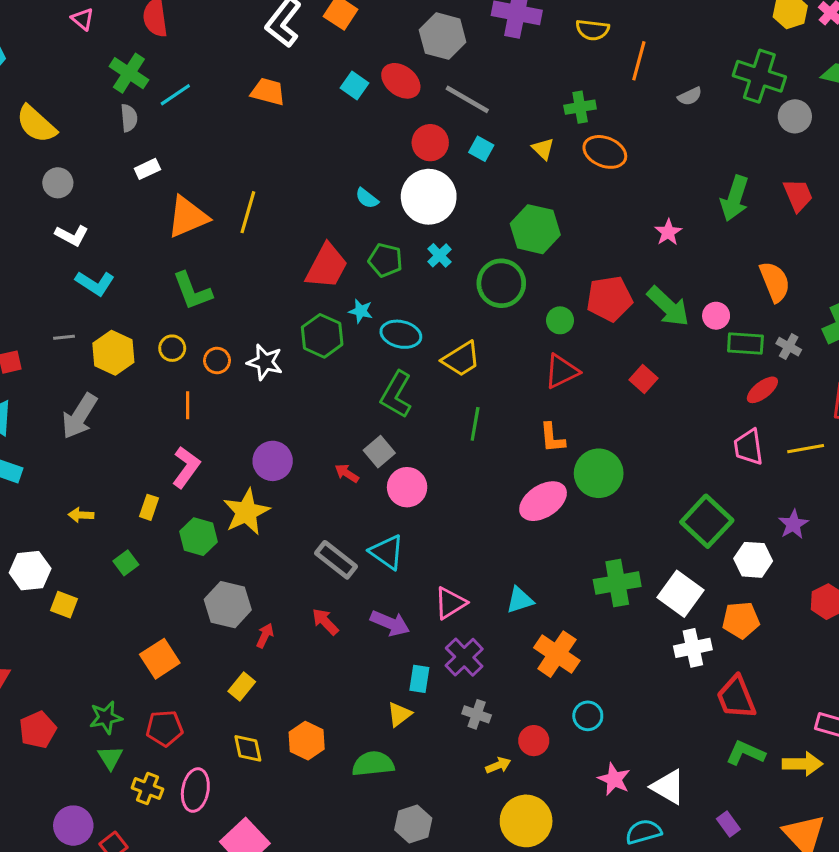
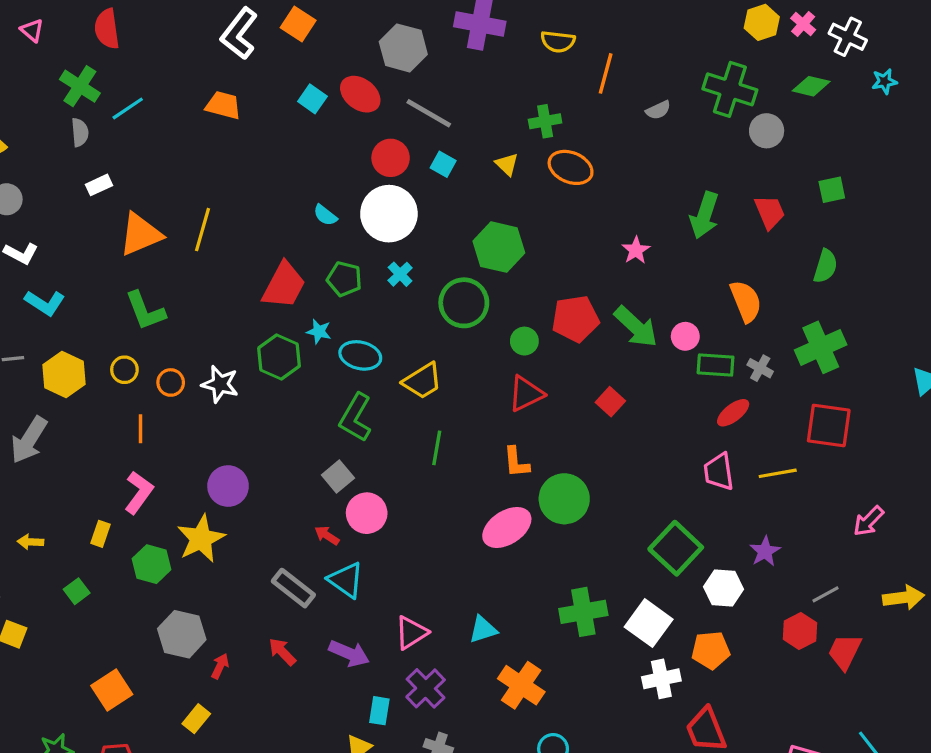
red arrow: (347, 473) -> (327, 535), moved

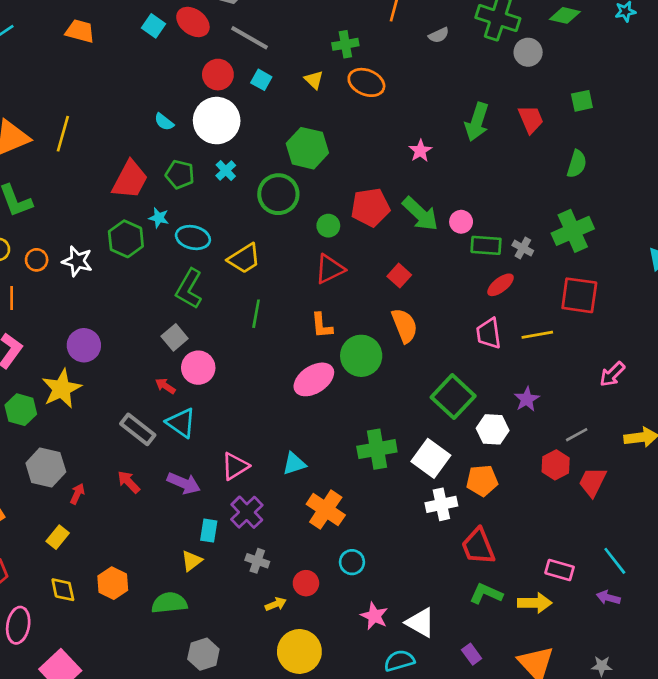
orange semicircle: (746, 301) -> (405, 326), moved

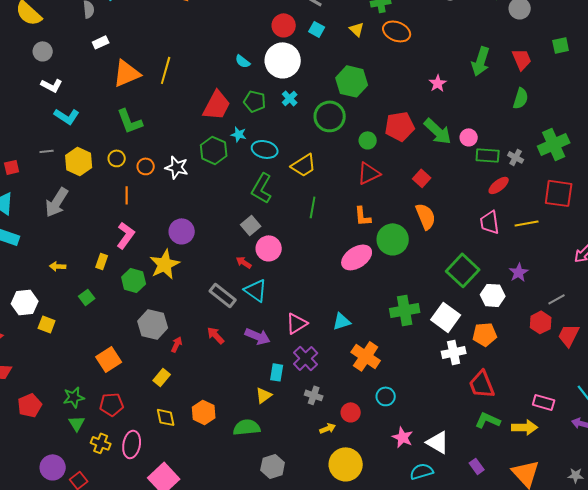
green semicircle: (577, 164) -> (521, 98), moved

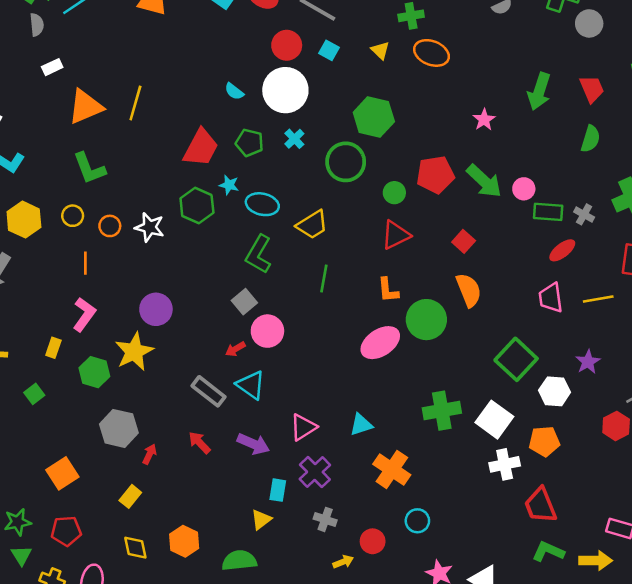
red arrow: (244, 262) -> (235, 349), turned -63

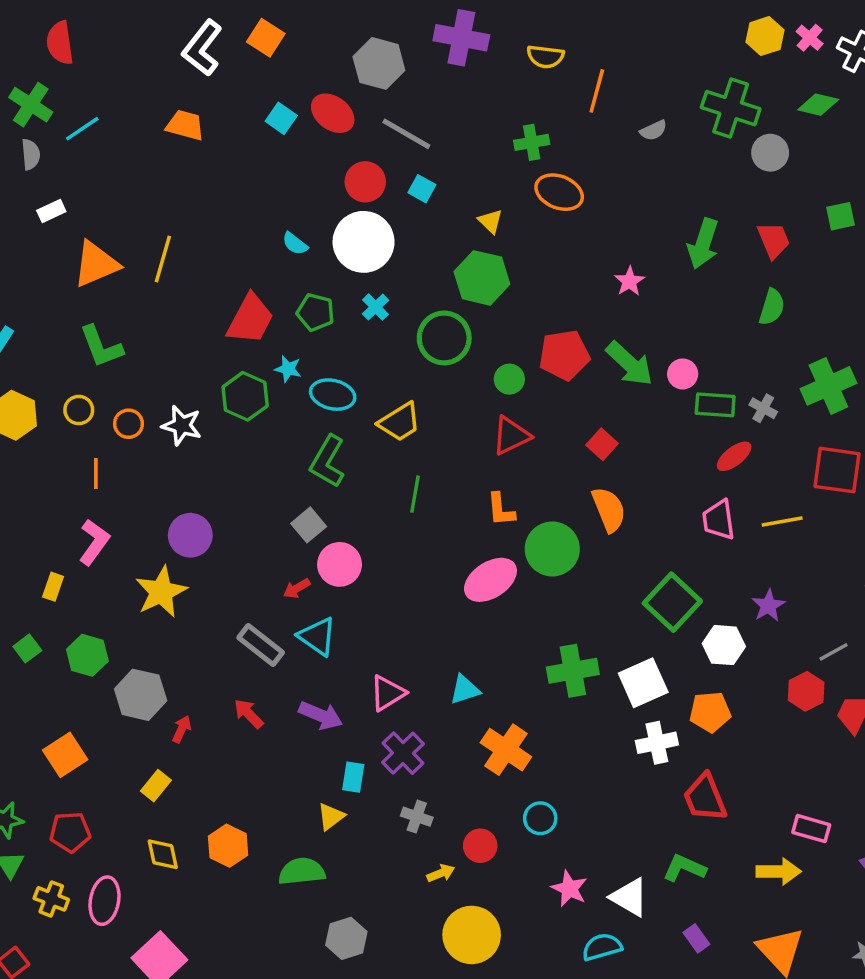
yellow triangle: (380, 50) -> (490, 221), moved
green hexagon: (94, 372) -> (87, 655), moved
white square: (494, 420) -> (643, 683), turned 30
green L-shape: (548, 552) -> (684, 868), moved

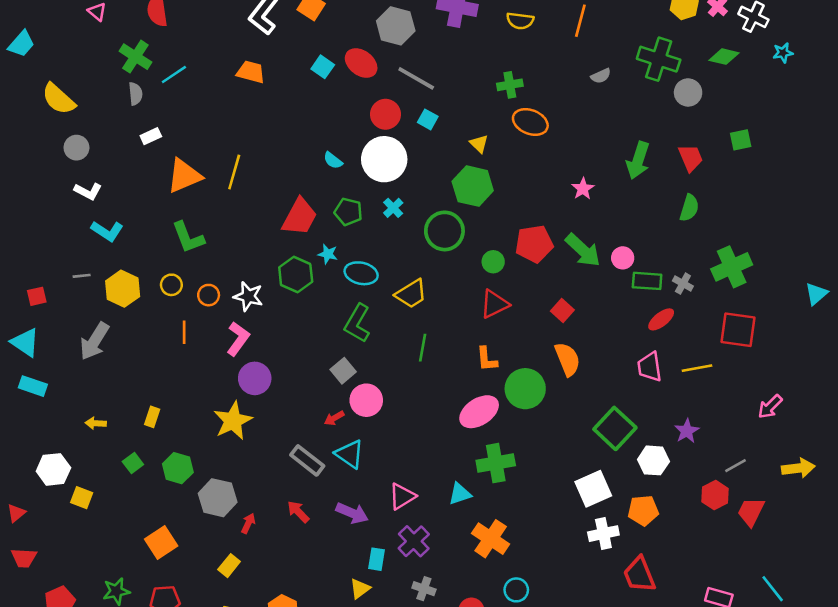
orange line: (597, 91) -> (580, 21), moved
pink L-shape: (94, 542) -> (238, 339), moved
green cross: (573, 671) -> (496, 463), moved

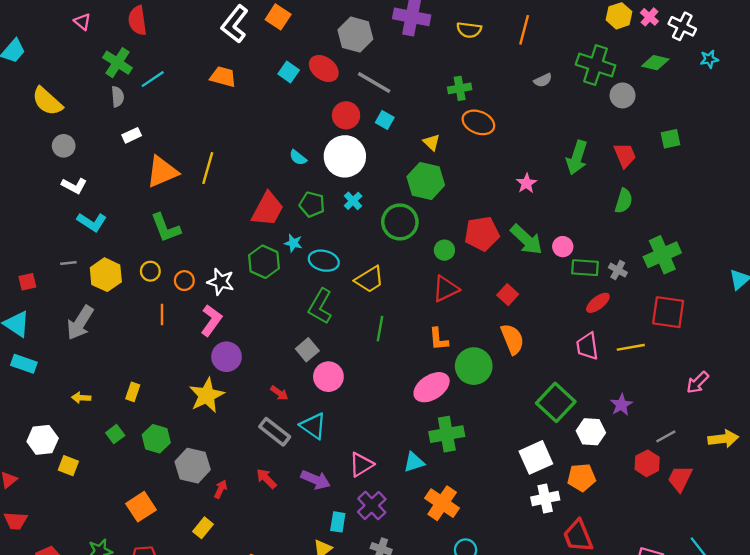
red arrow: (334, 418) -> (279, 393), moved, turned -114

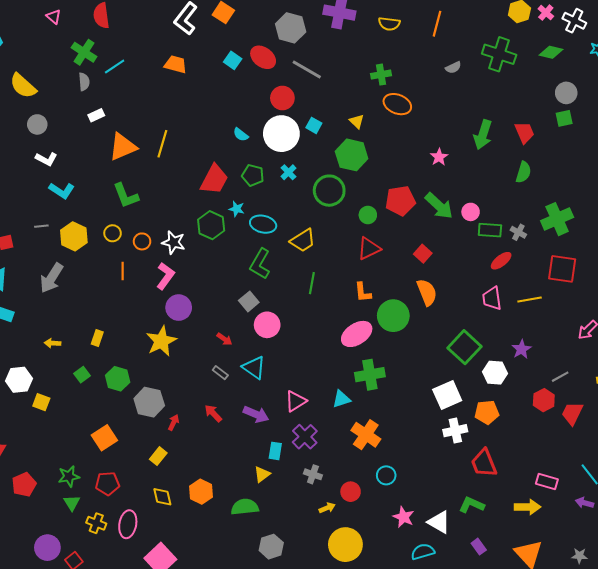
gray circle: (623, 95) -> (566, 93), moved
cyan square: (385, 120) -> (314, 125), moved
gray rectangle: (275, 432) -> (220, 373), size x0.6

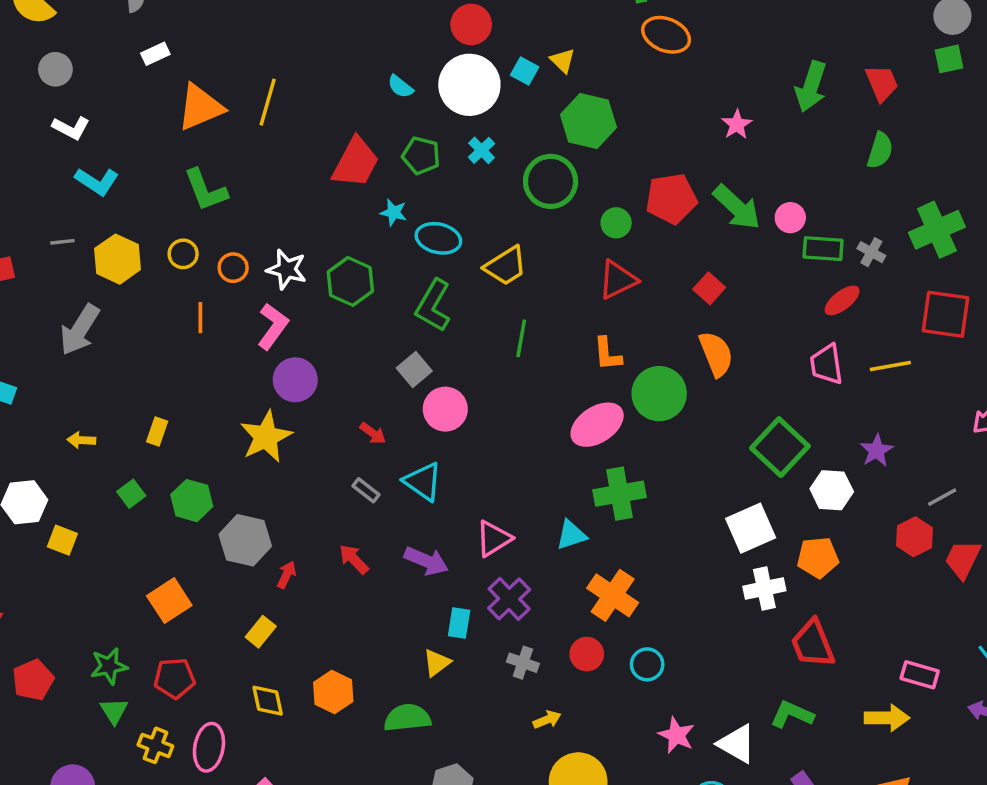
yellow triangle: (357, 121) -> (563, 61), moved
green hexagon: (211, 225) -> (350, 281), moved
red circle: (351, 492) -> (587, 654), moved

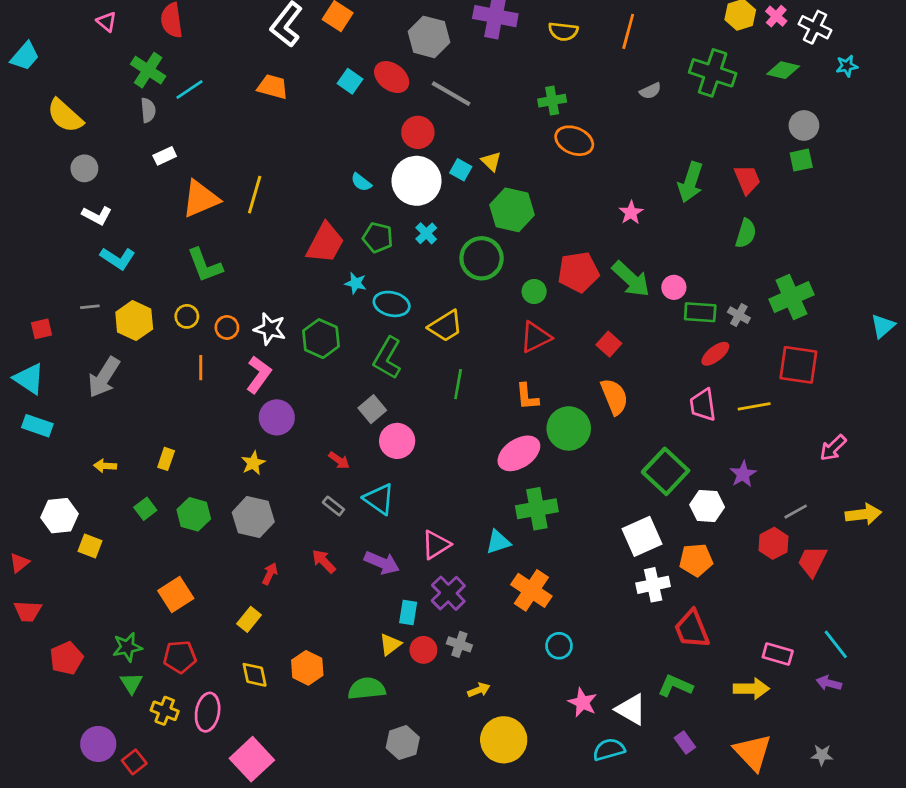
yellow star: (266, 437) -> (253, 463), size x0.6
gray hexagon: (245, 540) -> (253, 517), moved
red circle: (587, 654) -> (423, 650), moved

